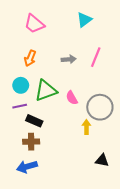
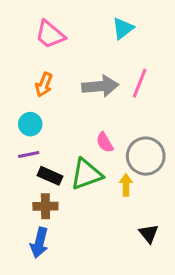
gray arrow: (69, 59) -> (100, 86), size x1.6
green triangle: (46, 91) -> (86, 174), moved
black triangle: (102, 160) -> (149, 234), turned 40
blue arrow: (27, 167) -> (39, 243), turned -60

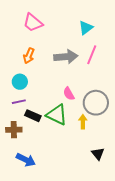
cyan triangle: (123, 28) -> (86, 28), moved
green triangle: (86, 174) -> (57, 115), turned 45
brown cross: (45, 206) -> (14, 130), moved
blue arrow: (39, 243) -> (26, 160), turned -78

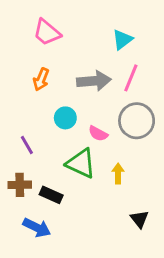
cyan circle: (20, 82) -> (65, 118), moved
pink semicircle: (69, 94) -> (98, 134), turned -32
purple line: (19, 102) -> (27, 145), turned 72
gray circle: (96, 103) -> (137, 121), moved
black rectangle: (33, 116) -> (51, 195), moved

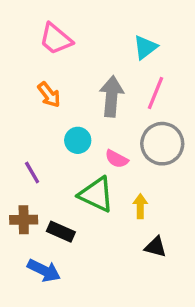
orange arrow: (41, 79) -> (49, 95), turned -60
gray arrow: (94, 81) -> (112, 96), turned -80
black triangle: (139, 219) -> (156, 247), moved, turned -36

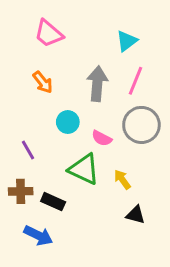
yellow arrow: (140, 206) -> (122, 179), turned -36

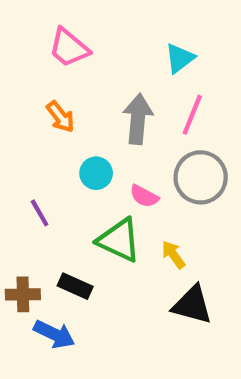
brown cross: (21, 191) -> (23, 294), moved
black triangle: (136, 215) -> (192, 305), size x1.5

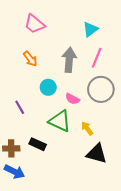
blue arrow: (54, 334) -> (14, 172), moved

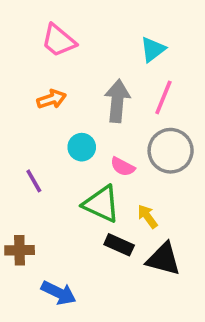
orange arrow: (30, 59) -> (52, 99), turned -70
black rectangle: (38, 144) -> (119, 245), moved
blue arrow: (14, 172) -> (59, 293), moved

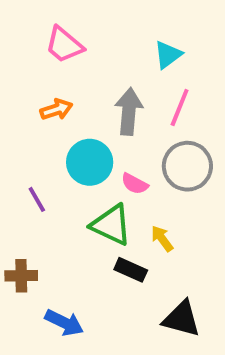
cyan circle: (82, 147) -> (90, 162), size x1.5
black triangle: (163, 259) -> (182, 319), moved

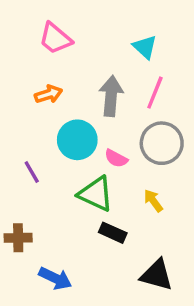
cyan triangle: (168, 55) -> (145, 47), turned -40
yellow arrow: (162, 239) -> (153, 201), moved

